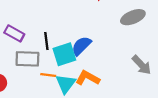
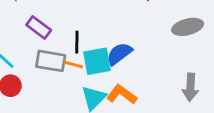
gray arrow: (142, 65) -> (190, 87), turned 40
orange line: (48, 75) -> (73, 65), moved

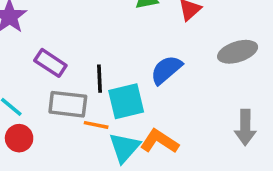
blue semicircle: (119, 54) -> (166, 70), moved
orange line: (73, 65) -> (96, 125), moved

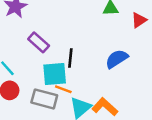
cyan square: (126, 101) -> (55, 74), moved
gray rectangle: (68, 104) -> (44, 99), moved

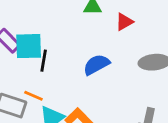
cyan square: (55, 74) -> (29, 46), moved

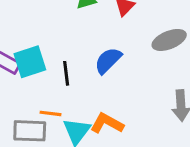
black line: (44, 61) -> (66, 73), moved

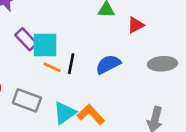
orange line: (50, 113) -> (52, 67), moved

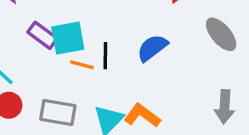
gray ellipse: (163, 64) -> (221, 34), turned 64

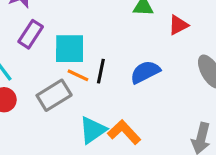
purple rectangle: (43, 35) -> (31, 34), moved, turned 76
gray rectangle: (58, 112) -> (54, 95), moved, turned -52

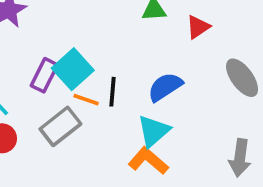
purple rectangle: (31, 34) -> (44, 75), moved
cyan square: (70, 49) -> (73, 69), turned -36
cyan triangle: (93, 130) -> (153, 131), moved

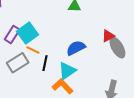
red triangle: (198, 27) -> (108, 36), moved
black line: (113, 92) -> (45, 63), moved

